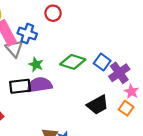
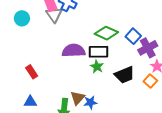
green star: (36, 64) -> (97, 67), moved
black rectangle: (20, 86) -> (99, 52), moved

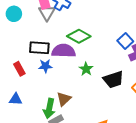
green diamond: (106, 33) -> (79, 36), moved
black rectangle: (99, 52) -> (39, 48), moved
blue star: (90, 102) -> (45, 66), moved

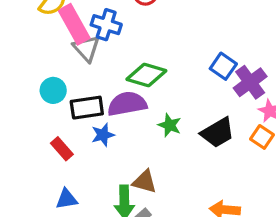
cyan circle: (14, 14) -> (53, 90), moved
brown triangle: (64, 99) -> (144, 182), turned -49

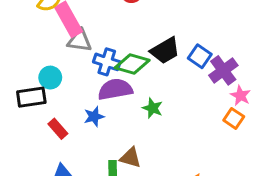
blue cross: (106, 25) -> (107, 62), moved
gray triangle: (86, 48) -> (79, 41), turned -40
black rectangle: (87, 108) -> (31, 97), moved
black trapezoid: (218, 133) -> (165, 51), moved

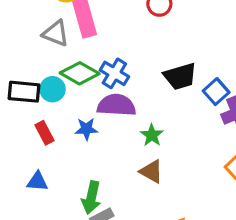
gray triangle: (79, 41) -> (56, 33), moved
green diamond: (132, 64) -> (80, 73), moved
cyan circle: (50, 78) -> (52, 89), moved
brown triangle: (130, 158) -> (151, 172), moved

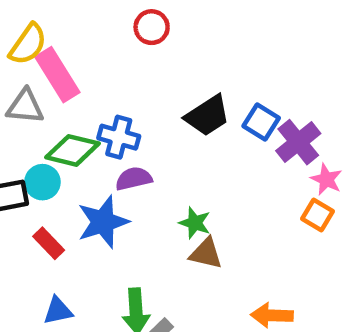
purple semicircle: (116, 105) -> (134, 179), size x0.7
blue star: (86, 129) -> (103, 222), size x1.6
green star: (152, 135) -> (195, 223), moved

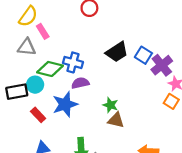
pink rectangle: (57, 75) -> (43, 31), size x0.6

